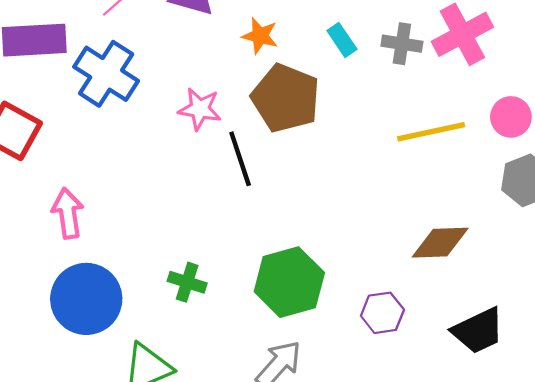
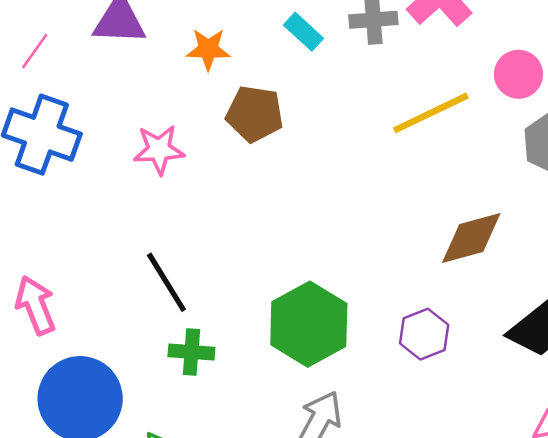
brown pentagon: (286, 98) -> (255, 114), size x0.7
black line: (240, 159) -> (166, 282), moved

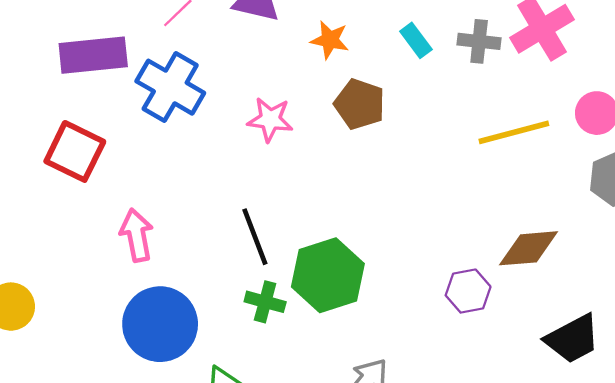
green hexagon: (309, 324) -> (328, 275), moved
purple hexagon: (424, 334) -> (468, 291), moved

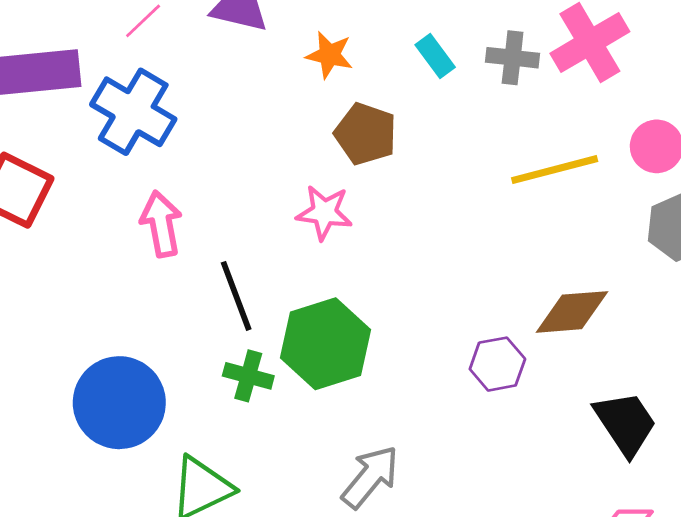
pink star: (270, 119) -> (324, 212), moved
pink arrow: (137, 235) -> (161, 224), moved
black trapezoid: (573, 339) -> (625, 423), turned -96

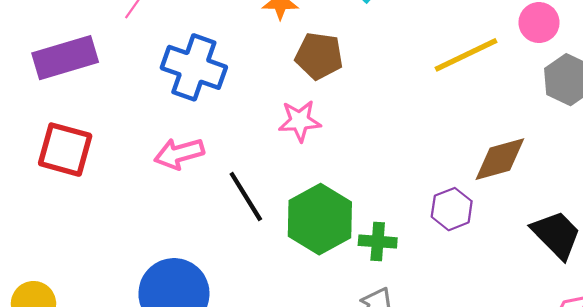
blue cross: (133, 112) -> (194, 67), moved
pink arrow: (161, 224) -> (179, 153), turned -84
green cross: (248, 376) -> (378, 242), moved

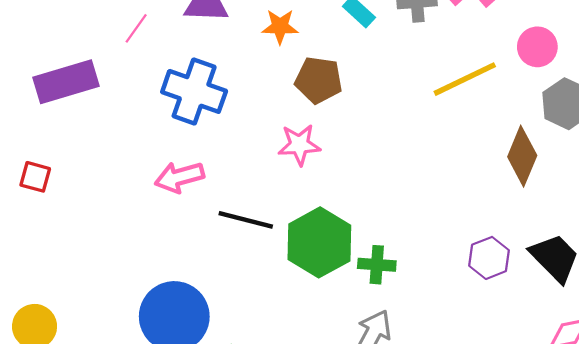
red square: (65, 150) -> (35, 177), moved, size x0.6
brown diamond: (500, 159) -> (522, 156), moved, turned -52
black line: (246, 196) -> (246, 220), turned -44
purple hexagon: (452, 209) -> (489, 258), moved

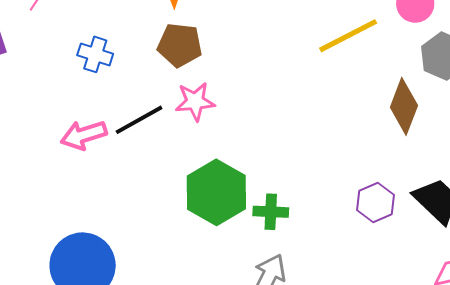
brown pentagon: (319, 80) -> (180, 45), moved
blue cross: (194, 91) -> (95, 54), size x0.6
black line: (246, 220) -> (139, 120), moved, turned -42

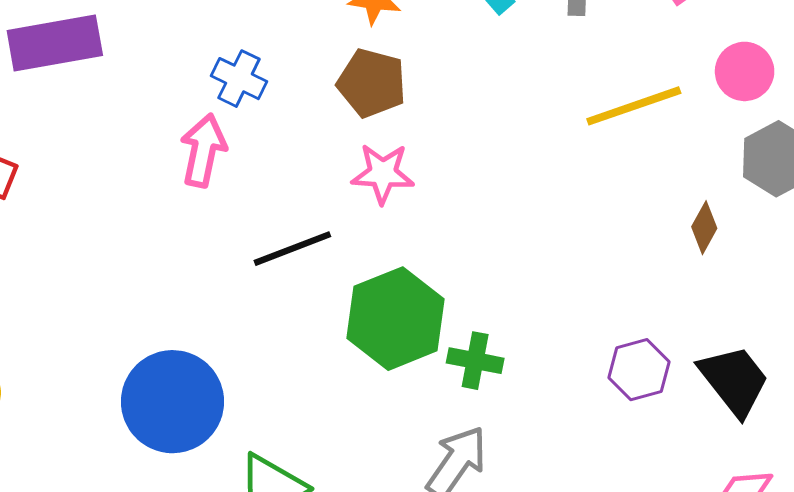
brown diamond: (404, 106) -> (704, 228), size x0.6
black line: (139, 120) -> (292, 249), moved
pink arrow: (84, 135) -> (203, 150), moved, turned 111

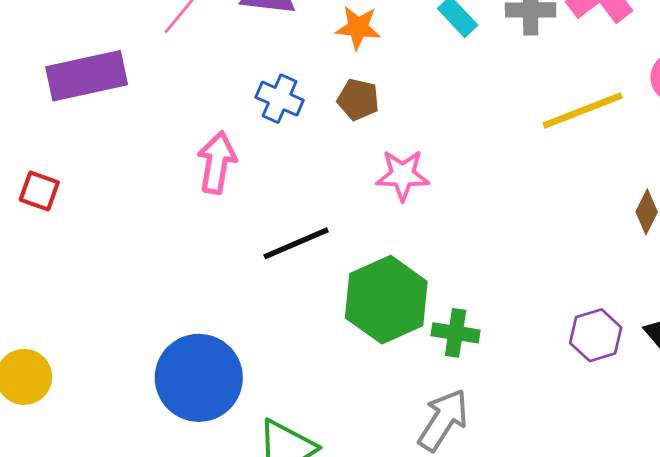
blue cross: (239, 79) -> (280, 99), moved
brown pentagon: (372, 83) -> (358, 99), size x0.7
pink star: (383, 173) -> (403, 175), moved

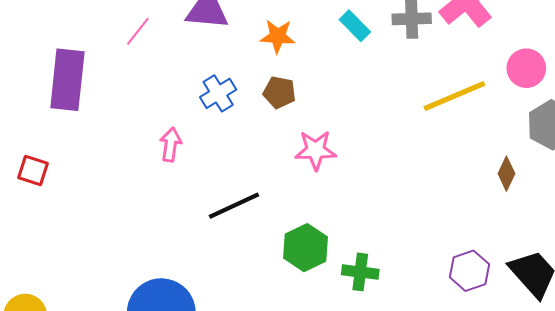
purple rectangle: (87, 76) -> (67, 80), turned -70
blue cross: (280, 99) -> (218, 93), turned 36
pink arrow: (217, 163) -> (171, 144), size x0.7
green hexagon: (386, 300) -> (306, 248), size x0.7

